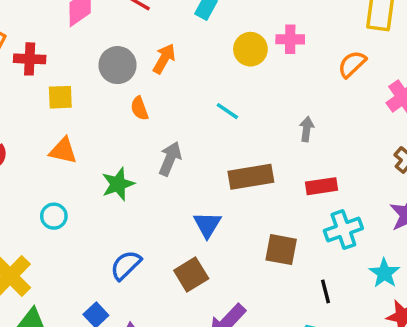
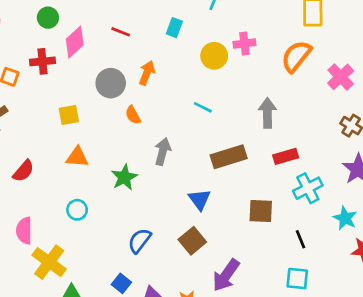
red cross: (30, 59) -> (43, 61), moved
orange semicircle: (352, 64) -> (296, 56), size x1.4
gray arrow: (307, 129) -> (267, 113), size x1.5

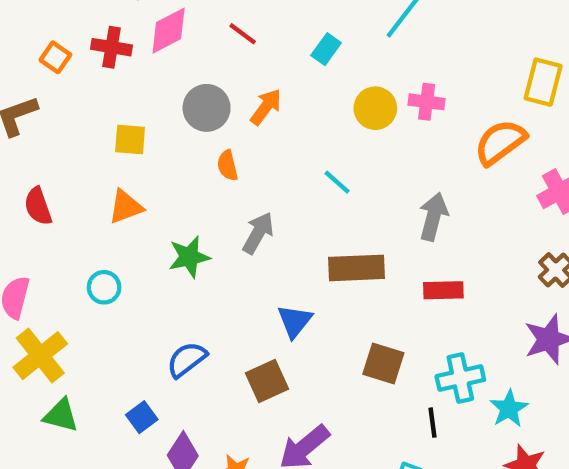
orange triangle: (77, 157) -> (126, 207), turned -40
red semicircle: (23, 171) -> (38, 206), turned 105
cyan cross: (308, 188) -> (460, 378), moved

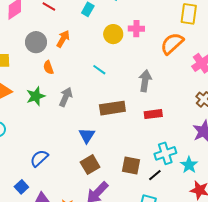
green star: (189, 257) -> (36, 96), moved
brown square: (383, 363) -> (131, 166), moved
brown square: (267, 381) -> (90, 165), moved
black line: (433, 423) -> (155, 175), turned 64

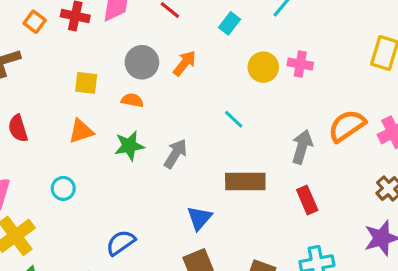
orange semicircle: (172, 43) -> (347, 126), moved
orange semicircle: (48, 67) -> (132, 100), moved, turned 112
red rectangle: (153, 114) -> (307, 200), turned 66

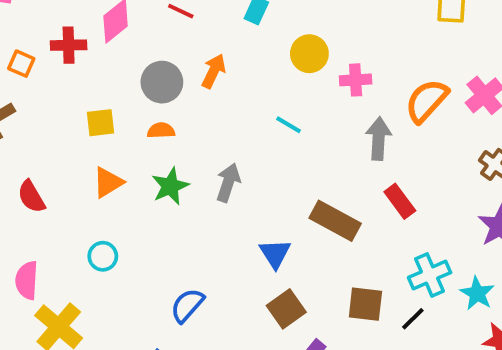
pink cross: (300, 64) -> (356, 80), moved
brown rectangle: (245, 181) -> (335, 221), moved, turned 42

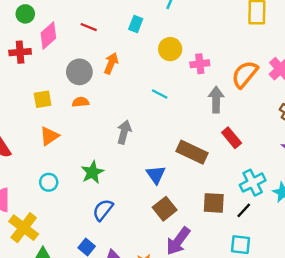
green star: (170, 186) -> (92, 172), moved

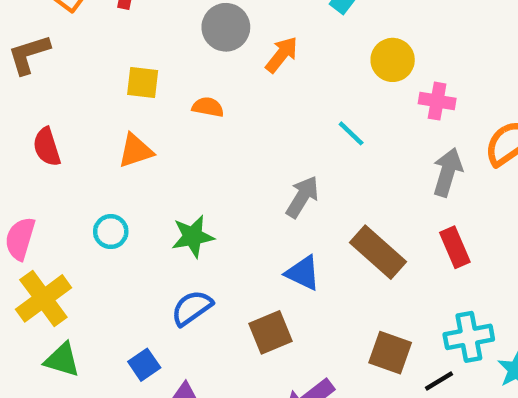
gray circle: (79, 72) -> (226, 27), moved
gray arrow: (124, 132) -> (302, 197), moved
blue triangle: (156, 175) -> (303, 273), turned -45
brown square: (165, 209) -> (270, 332), moved

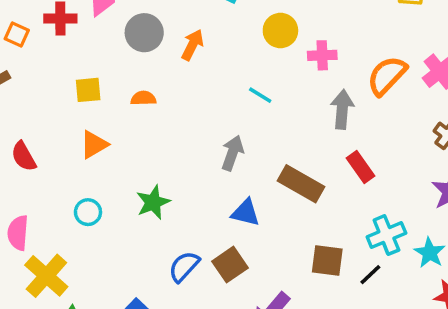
blue semicircle: (192, 308) -> (184, 267), moved

